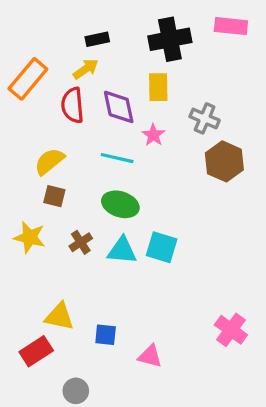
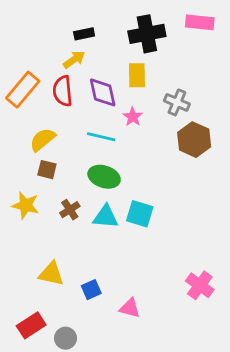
orange rectangle: (28, 79) -> (23, 90), moved
blue square: (106, 335) -> (91, 290), turned -30
red rectangle: (36, 351) -> (31, 325), moved

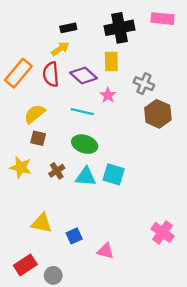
purple diamond: (103, 92) -> (83, 75), turned -36

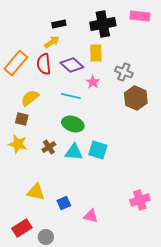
brown square: (38, 138) -> (22, 119), moved
pink cross: (162, 232) -> (140, 200), turned 36

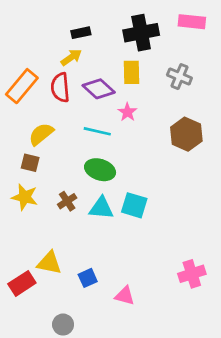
gray cross: (124, 72) -> (179, 77), moved
red rectangle: (22, 228) -> (22, 283), moved

